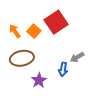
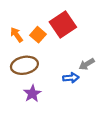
blue arrow: (63, 69) -> (71, 78), turned -104
purple star: (39, 80) -> (32, 94), moved

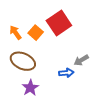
brown ellipse: (24, 65) -> (23, 61), turned 35

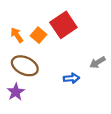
gray arrow: (81, 60) -> (98, 62), moved
purple star: (30, 88) -> (16, 92), moved

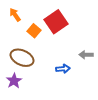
orange arrow: (17, 35) -> (15, 15), moved
gray arrow: (98, 62) -> (86, 55), turned 32

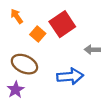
gray arrow: (86, 55) -> (92, 50), moved
blue arrow: (63, 69) -> (70, 76), size x1.6

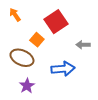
orange square: (38, 34) -> (37, 40), moved
purple star: (16, 90) -> (27, 86), moved

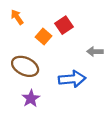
red square: (56, 22) -> (64, 25), size x0.7
orange square: (37, 40) -> (43, 37), moved

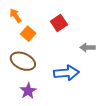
orange square: (43, 37) -> (28, 34), moved

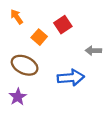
orange square: (28, 34) -> (39, 37), moved
purple star: (28, 91) -> (18, 97), moved

